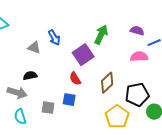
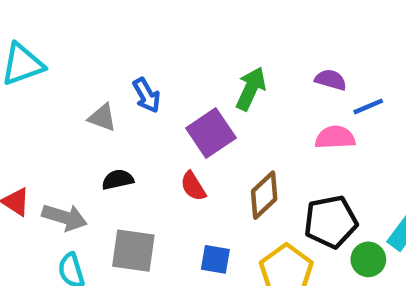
black semicircle: (30, 76) -> (118, 180), moved
blue square: (69, 100) -> (215, 259), moved
gray square: (48, 108) -> (133, 251), size x1.5

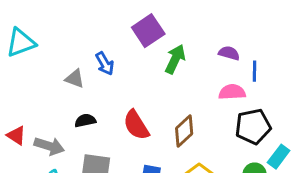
blue line: (368, 106) -> (255, 71), turned -66
purple square: (211, 133) -> (148, 31), moved
red semicircle: (193, 186) -> (136, 125), size x1.5
black pentagon: (331, 222) -> (253, 127), moved

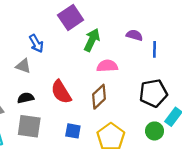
gray triangle: (75, 79) -> (23, 66), moved
pink semicircle: (232, 92) -> (107, 66), moved
black semicircle: (85, 121) -> (26, 98), moved

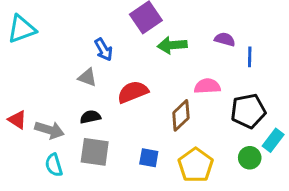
green arrow: (92, 40) -> (172, 45), turned -120
pink semicircle: (107, 66) -> (207, 86), moved
red semicircle: (61, 92) -> (133, 92), moved, turned 100

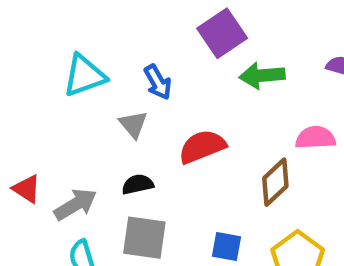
cyan triangle: (22, 29) -> (84, 76), moved
gray triangle: (87, 77) -> (133, 124), turned 30
gray arrow: (49, 130) -> (76, 204), turned -48

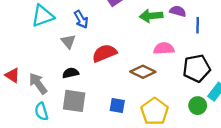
green arrow: (262, 76) -> (151, 16), moved
brown diamond: (275, 182) -> (143, 72), turned 70
gray arrow: (76, 204) -> (38, 83), turned -95

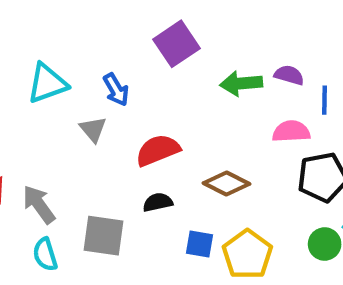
pink semicircle: (164, 48) -> (291, 131), moved
black semicircle: (71, 73) -> (158, 202), moved
blue square: (117, 106) -> (199, 244), moved

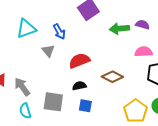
blue square: (199, 244) -> (85, 106), moved
yellow pentagon: (247, 254) -> (136, 111), moved

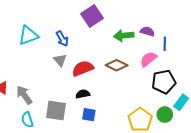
gray triangle: (48, 51) -> (60, 60), moved
pink semicircle: (144, 52) -> (148, 59), turned -36
brown diamond: (112, 77) -> (117, 65), moved

